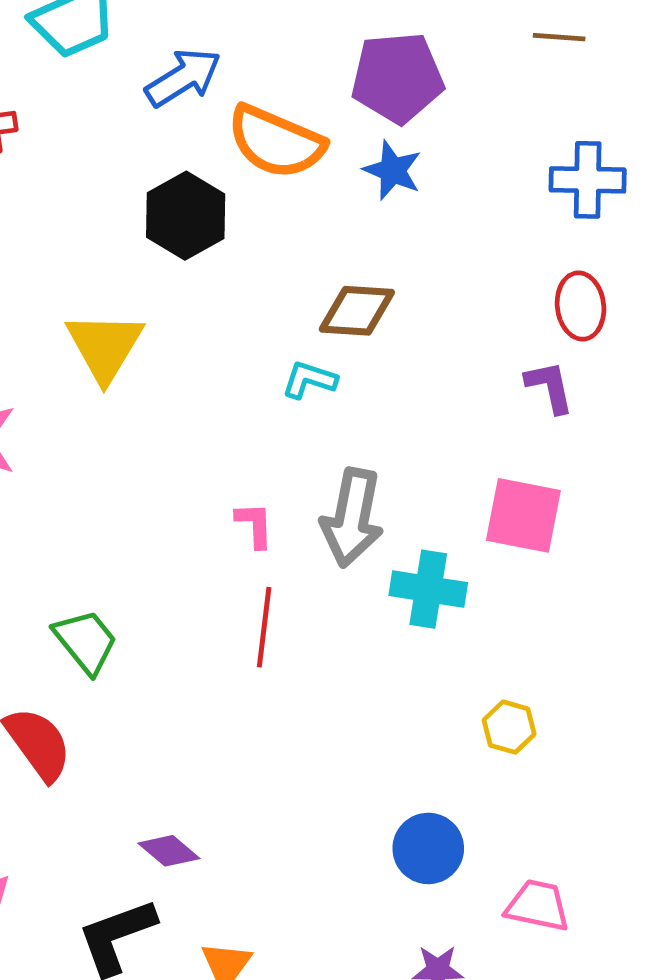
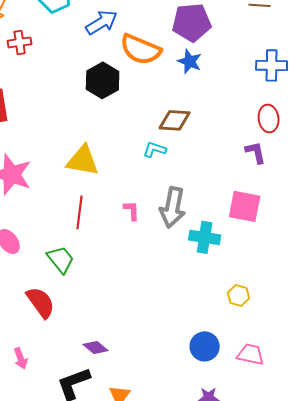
yellow triangle: (105, 346) -> (83, 160), moved, turned -51
red line: (264, 627) -> (80, 212), moved
pink trapezoid: (538, 906) -> (251, 354), moved

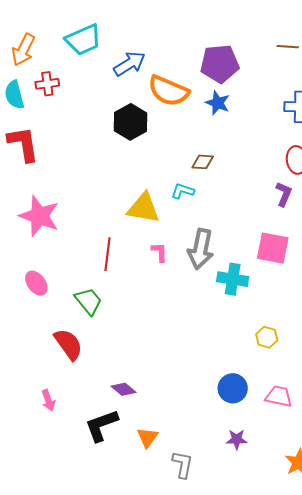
brown diamond: (175, 120) -> (203, 162), size x0.7
purple L-shape: (256, 152) -> (284, 194), turned 35
yellow triangle: (83, 160) -> (144, 208), moved

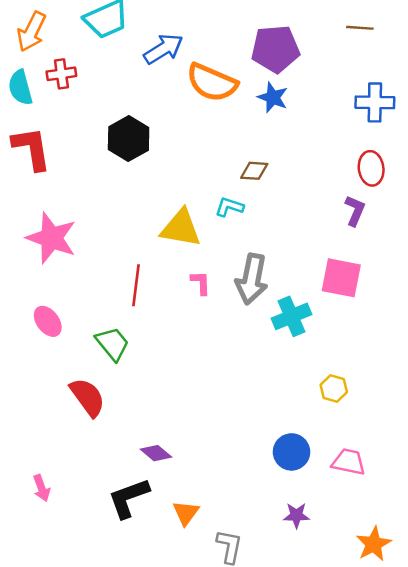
black hexagon: (130, 122) -> (129, 138), moved
cyan cross: (233, 279) -> (292, 316), turned -32
pink arrow: (48, 400) -> (41, 488), moved

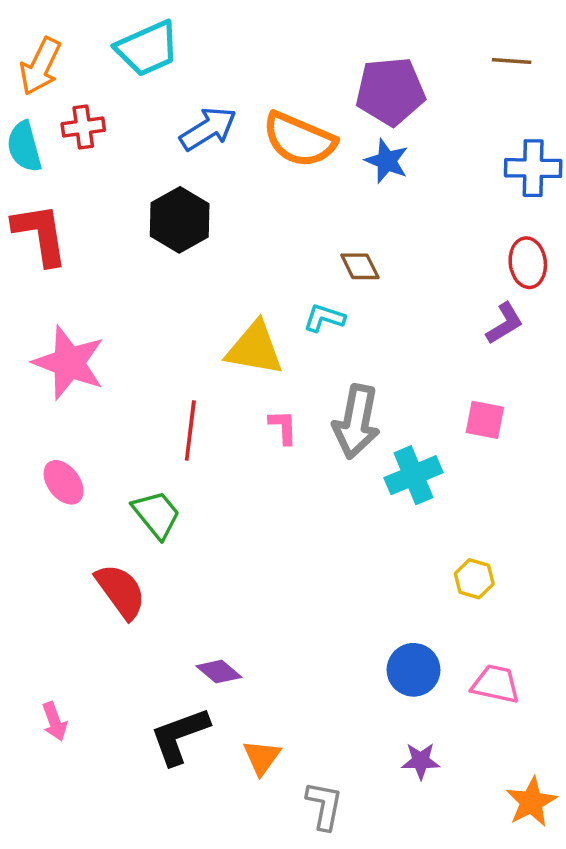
blue arrow: (163, 49) -> (208, 129), moved
brown diamond: (254, 171) -> (360, 266), turned 60
purple L-shape: (355, 211) -> (505, 323), turned 36
pink square: (341, 278) -> (485, 420), size x0.7

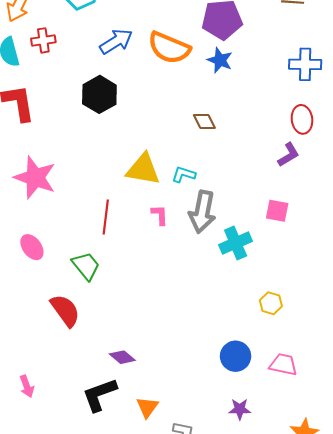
cyan L-shape: (324, 318) -> (184, 174), moved

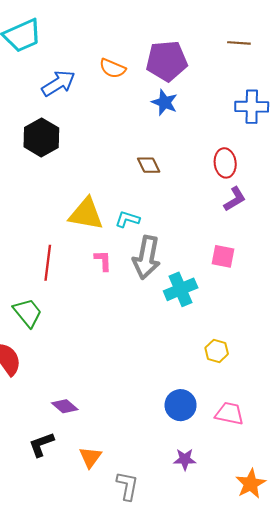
orange semicircle: (169, 48) -> (113, 68), moved, size x0.6
red ellipse: (302, 119) -> (225, 163), moved
black L-shape: (99, 395) -> (41, 444), size x0.7

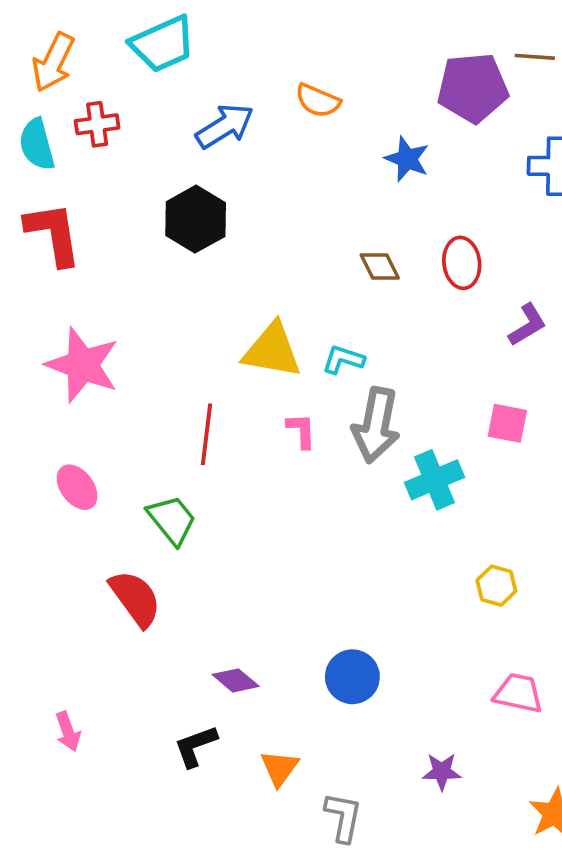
purple pentagon: (167, 61) -> (473, 88), moved
red ellipse: (225, 163) -> (462, 263), moved
blue circle: (181, 405) -> (352, 677), moved

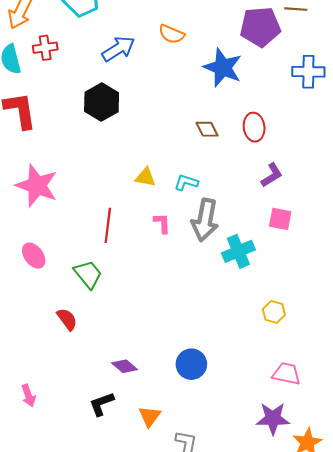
blue star: (407, 159) -> (223, 68), size x1.5
purple L-shape: (527, 325) -> (272, 175), moved
yellow triangle: (272, 350) -> (145, 177), size x0.6
red semicircle: (135, 598) -> (67, 319), size x0.7
purple star: (442, 772) -> (273, 418), moved, size x1.5

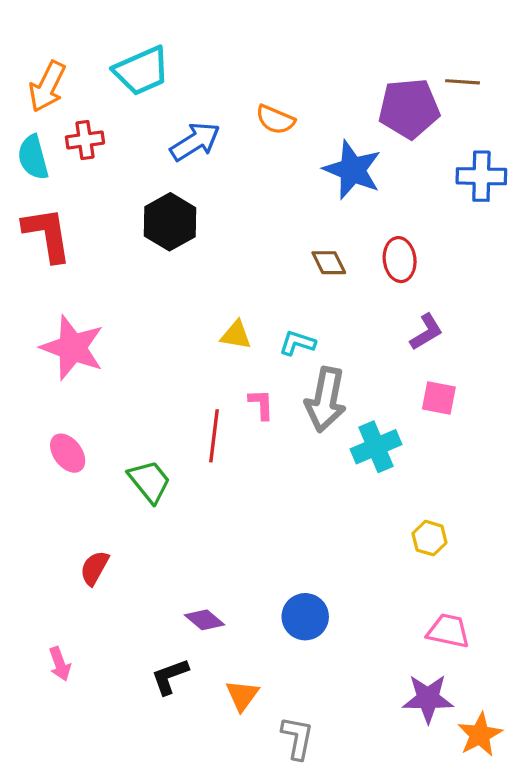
red line: (108, 225) -> (214, 436), moved
red semicircle: (67, 319) -> (94, 568), moved, turned -115

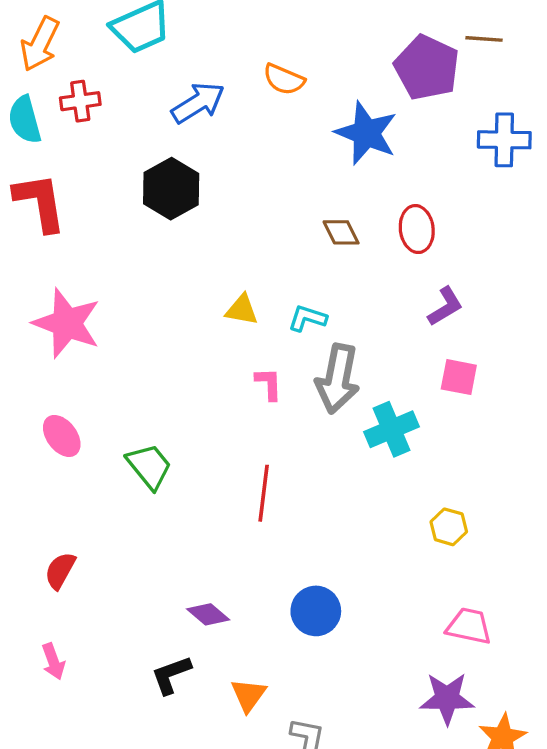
purple pentagon: (409, 109) -> (427, 68), turned 30
red line: (214, 436) -> (264, 493), moved
red semicircle: (94, 568) -> (60, 571), moved

